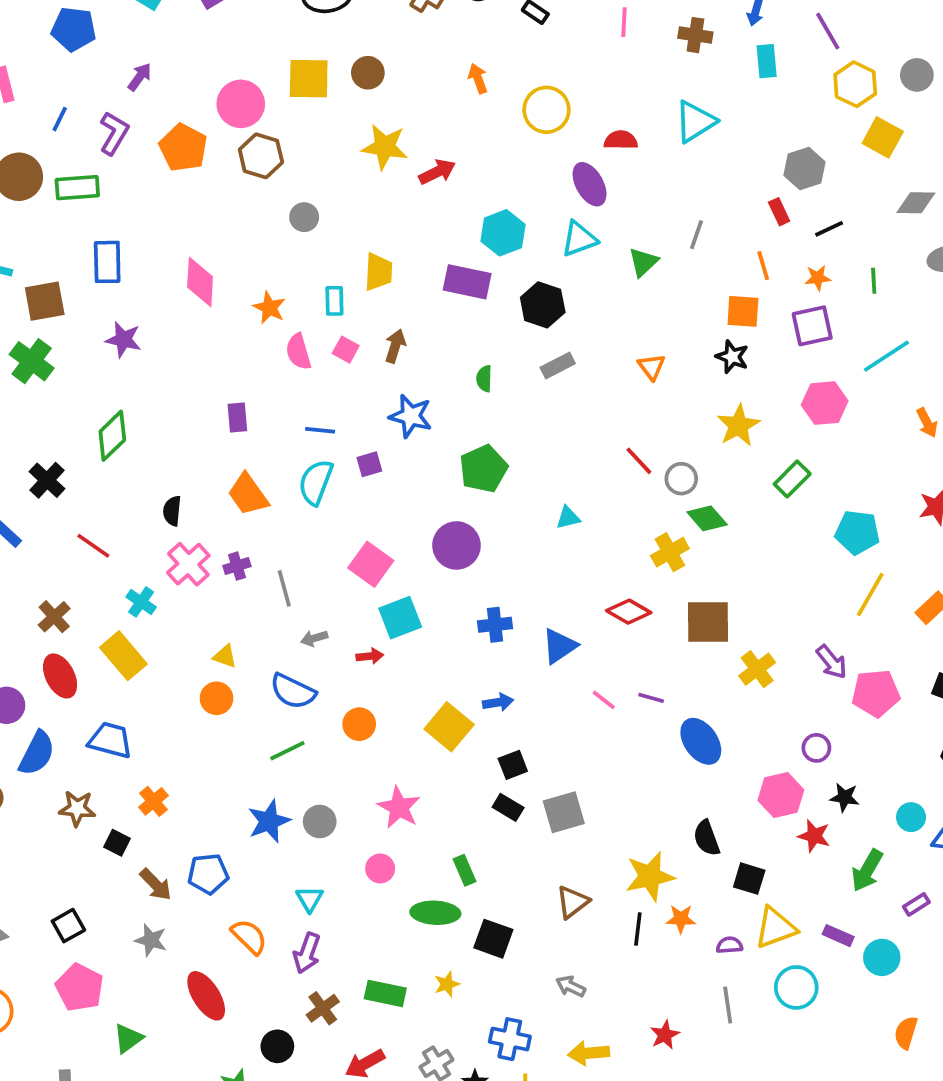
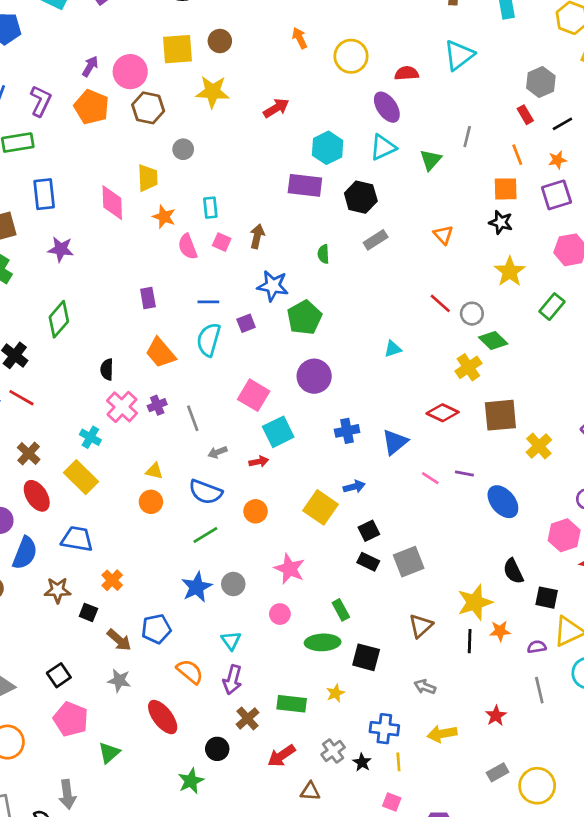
purple arrow: (140, 77) -> (90, 66), moved
yellow star: (385, 147) -> (213, 92), moved
yellow trapezoid: (378, 272) -> (148, 178), moved
green pentagon: (483, 469) -> (304, 318), moved
red line: (93, 546) -> (21, 398), moved

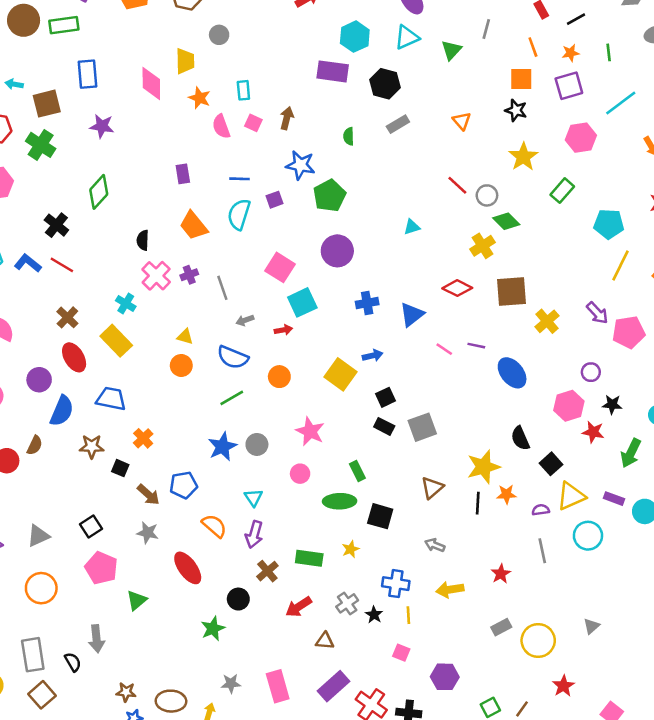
black square: (547, 598) -> (551, 464), turned 35

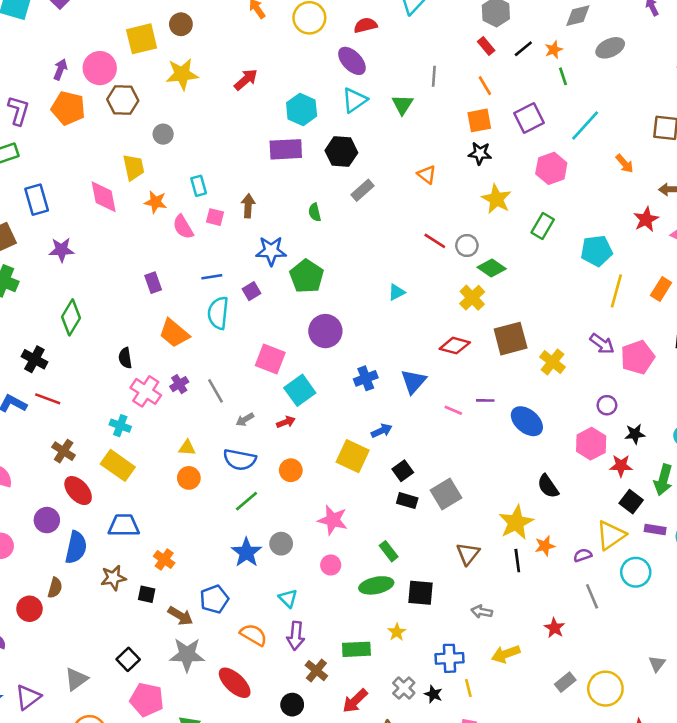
orange star: (571, 53) -> (554, 50), moved
black square: (551, 464) -> (631, 502), moved
gray star: (148, 533) -> (187, 655), size x1.5

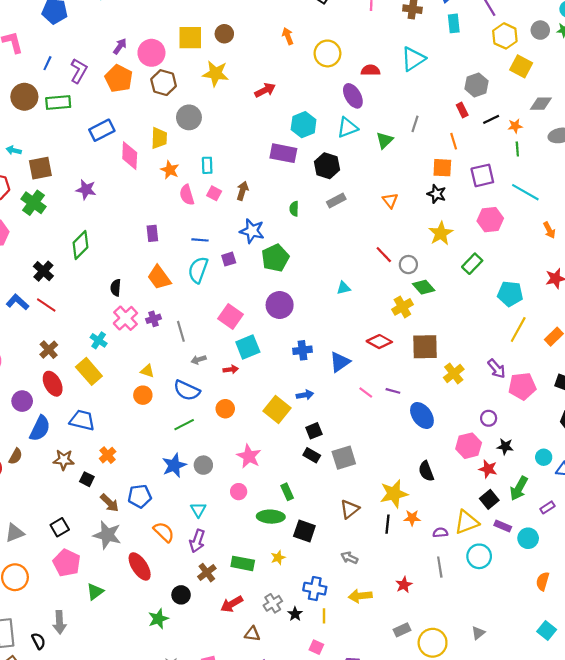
cyan line: (585, 125) -> (525, 192), turned 64
gray circle: (163, 134) -> (189, 117), size x1.5
blue rectangle: (37, 200) -> (102, 130), moved, turned 65

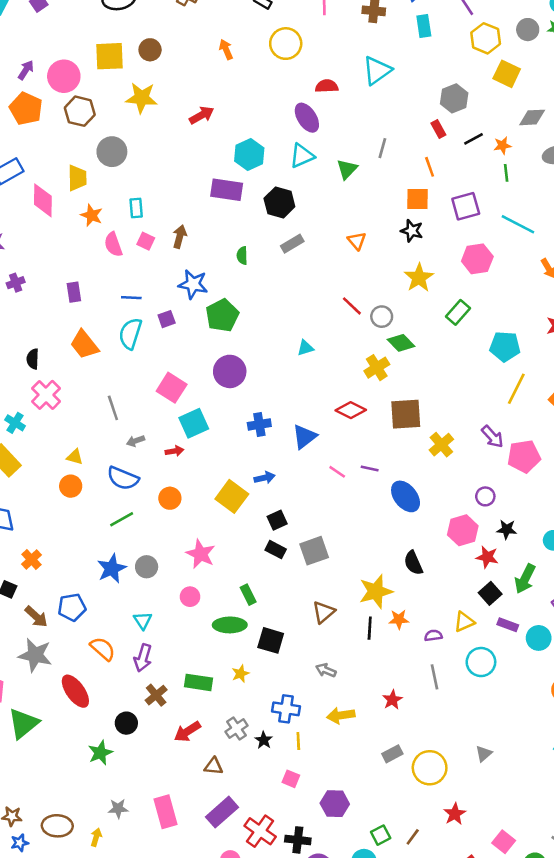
yellow circle: (327, 53) -> (286, 44), moved
purple cross: (153, 319) -> (16, 283), moved
yellow triangle: (467, 522) -> (464, 622), size x0.7
green triangle: (95, 592) -> (23, 723), size x1.5

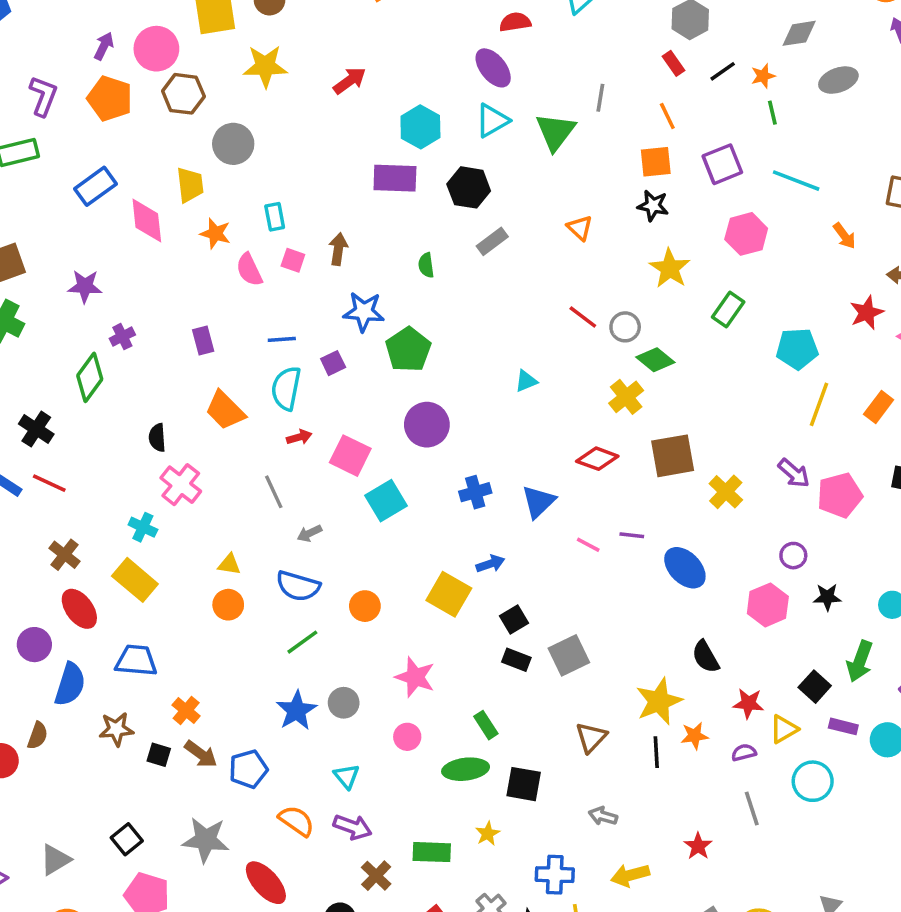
green triangle: (347, 169) -> (555, 132), size x1.4
red arrow: (174, 451) -> (299, 437), moved
red star: (487, 557) -> (748, 703), moved
brown arrow: (36, 617) -> (201, 754), moved
purple arrow: (143, 658) -> (353, 827), turned -80

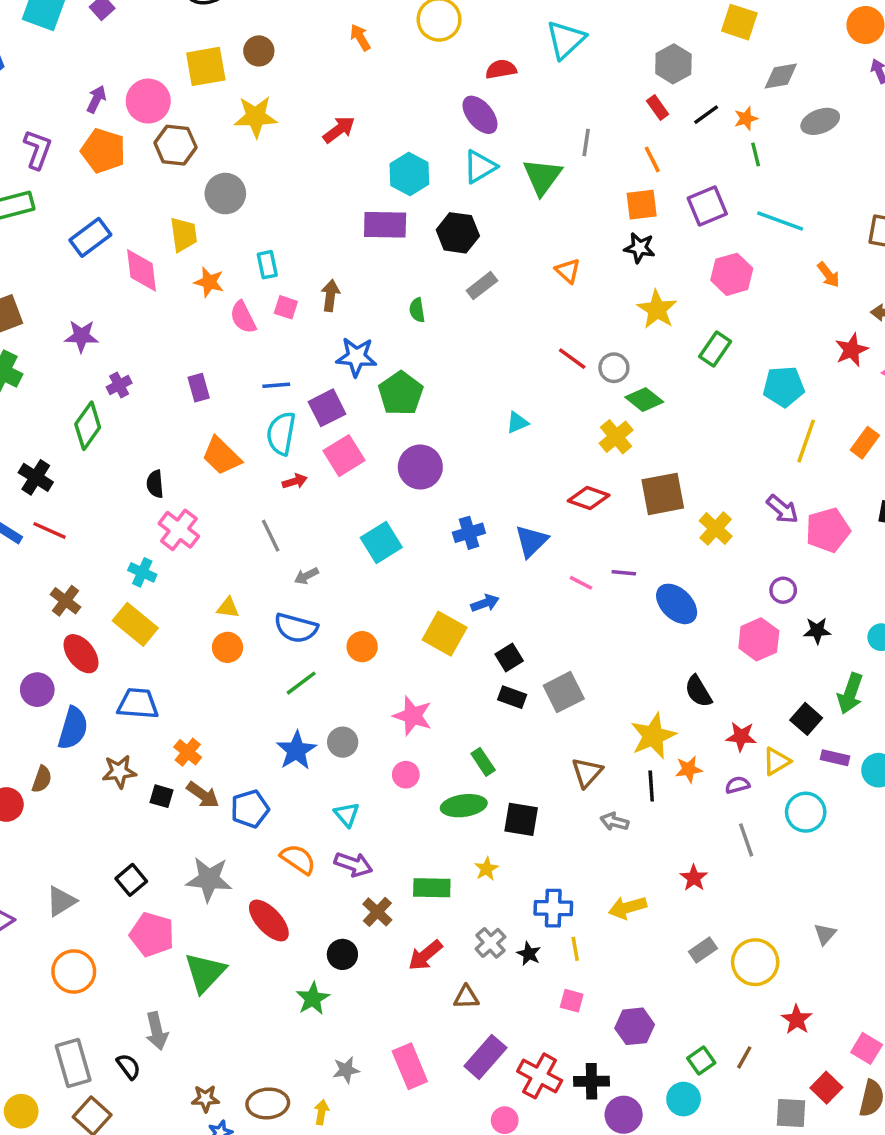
purple square: (333, 363) -> (327, 408), size x1.5
pink square: (350, 456) -> (344, 456), moved, turned 33
gray arrow: (603, 816) -> (614, 822), moved

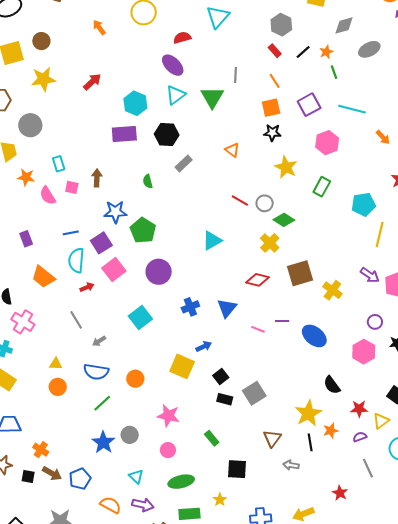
cyan triangle: (517, 423) -> (212, 240), size x1.5
green ellipse: (464, 806) -> (181, 482), moved

